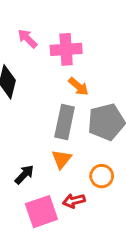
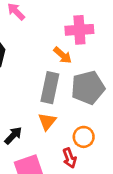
pink cross: (66, 49) -> (79, 30), moved
red arrow: (74, 201) -> (70, 158), moved, turned -96

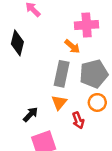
orange circle: (84, 137) -> (97, 102), moved
red arrow: (70, 158) -> (78, 120), moved

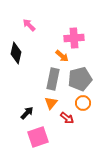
red arrow: (78, 120) -> (67, 118), turned -32

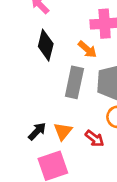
black diamond: (16, 53) -> (46, 45), moved
orange triangle: (51, 103) -> (63, 131), moved

